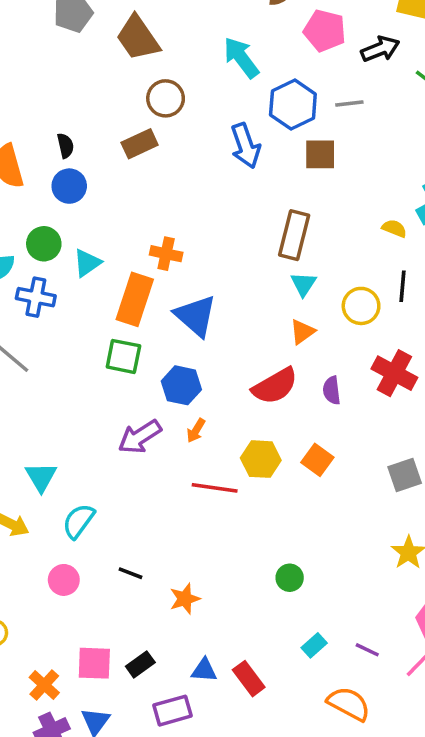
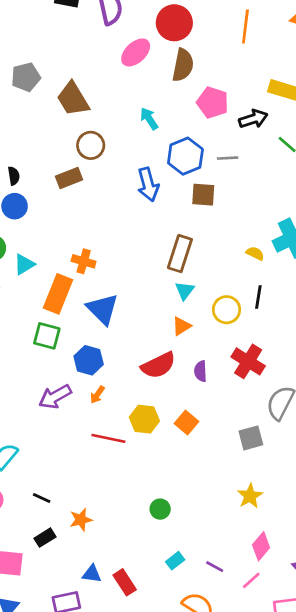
cyan arrow: (241, 58) -> (149, 119), size x0.7
black rectangle: (140, 664) -> (45, 538), moved

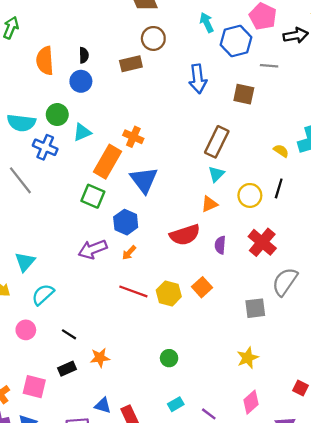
blue hexagon: (185, 156) -> (236, 41), moved
yellow hexagon: (144, 419) -> (169, 293), moved

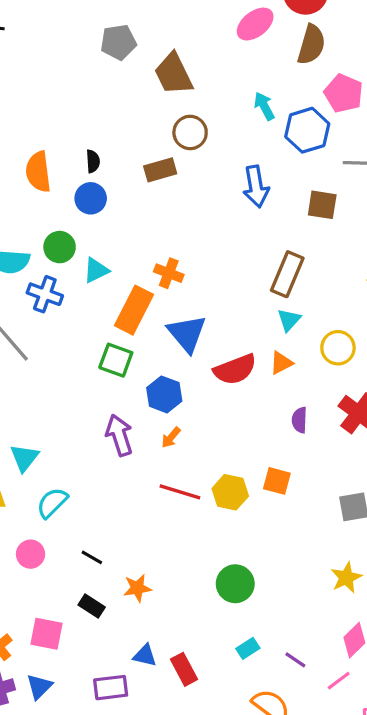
red semicircle: (185, 235) -> (235, 369), moved
purple arrow: (93, 249) -> (119, 435), turned 96
orange square: (202, 287) -> (277, 481), turned -30
green circle: (169, 358) -> (235, 584), size x1.5
black rectangle: (67, 369) -> (92, 606), turned 60

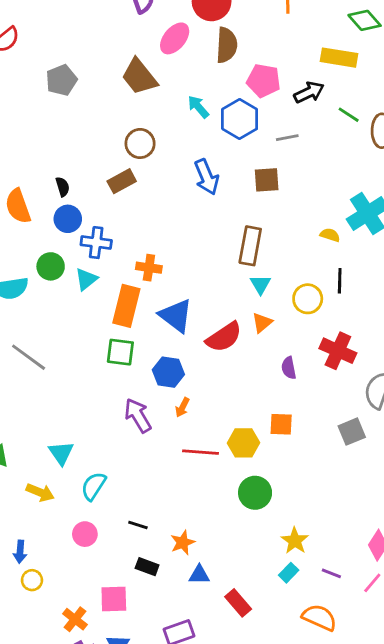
brown trapezoid: (174, 74) -> (139, 77), moved
blue cross: (45, 294) -> (96, 243), moved
yellow star: (346, 578) -> (295, 541), moved
green circle: (235, 584) -> (255, 493), moved
blue triangle: (145, 655) -> (199, 575), moved

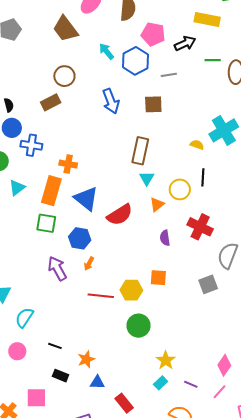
green line: (349, 115) -> (213, 60), turned -35
cyan triangle: (86, 279) -> (17, 188), moved
orange triangle: (262, 323) -> (157, 205), moved

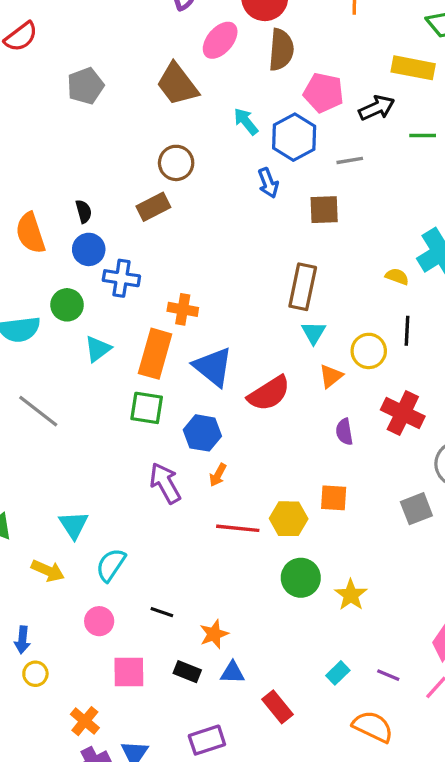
blue arrow: (111, 101) -> (268, 183), moved, size x0.7
yellow star: (166, 360) -> (351, 595), moved
black rectangle: (61, 376) -> (187, 672), moved
pink square: (36, 398) -> (129, 672), moved

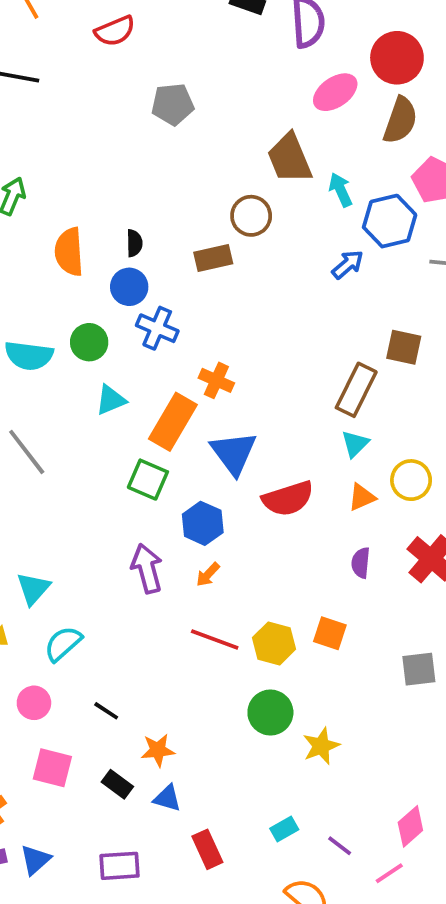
brown trapezoid: (177, 84) -> (290, 158), moved
blue arrow: (268, 183) -> (348, 265), turned -124
brown square: (324, 210) -> (404, 347), moved

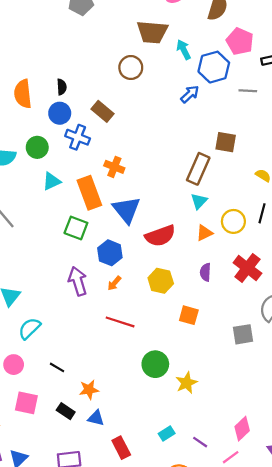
brown trapezoid: (290, 158) -> (152, 32), turned -60
brown rectangle: (213, 258) -> (103, 111), moved, turned 55
orange rectangle: (173, 422) -> (89, 193), turned -48
yellow hexagon: (274, 643) -> (161, 281), moved

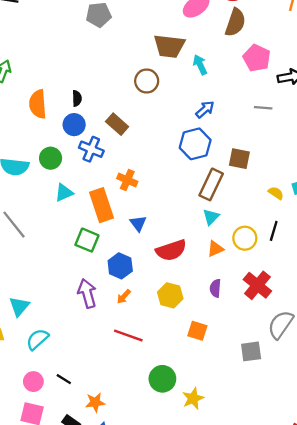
blue hexagon: (214, 67) -> (195, 144), moved
blue triangle: (126, 210) -> (138, 223), size x0.6
pink circle: (14, 365) -> (33, 382), moved

